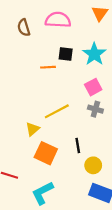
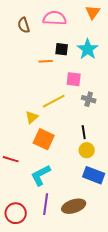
pink square: (93, 87) -> (74, 79), moved, turned 35
black line: (78, 145) -> (84, 132), moved

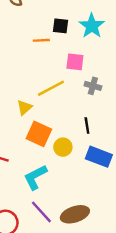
yellow circle: (87, 150) -> (63, 147), moved
blue rectangle: (94, 175) -> (99, 157), moved
purple line: (46, 204) -> (41, 212), turned -50

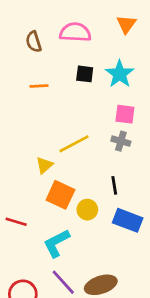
orange line: (41, 40) -> (39, 86), moved
pink square: (75, 62) -> (125, 114), moved

